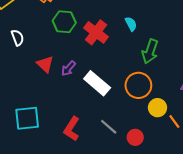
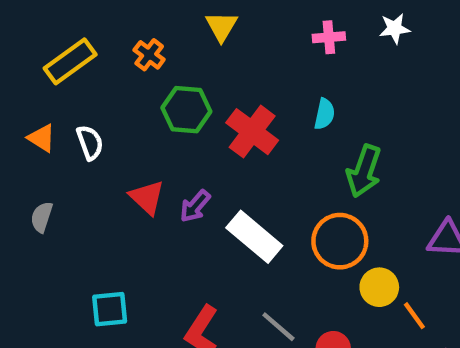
cyan semicircle: (131, 24) -> (324, 114), turned 40
cyan square: (27, 118) -> (110, 309), size x0.7

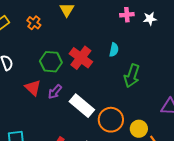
white star: (395, 28) -> (150, 19), moved
pink cross: (329, 37) -> (127, 15), moved
green hexagon: (186, 110) -> (51, 62), moved
orange circle: (340, 241) -> (111, 120), moved

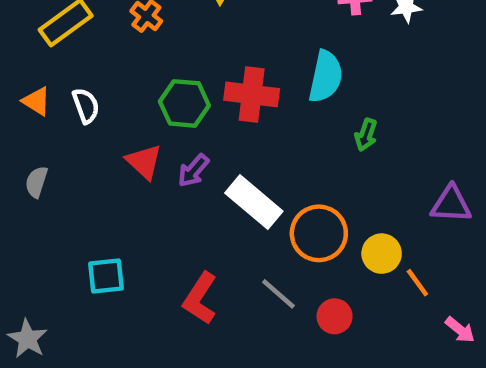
cyan semicircle: (114, 50) -> (326, 77), size x1.6
red cross: (81, 58) -> (252, 94), turned -30
green arrow: (132, 76) -> (366, 135), size x0.6

